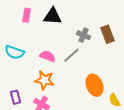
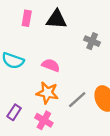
gray line: (72, 55) -> (77, 100), moved
purple rectangle: (16, 97) -> (14, 112), turned 48

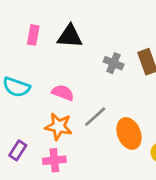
gray line: (77, 100) -> (95, 117), moved
pink cross: (44, 120) -> (54, 160), turned -36

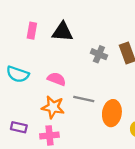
gray line: (95, 117) -> (84, 99), turned 54
orange ellipse: (129, 133) -> (112, 113), turned 30
purple rectangle: (18, 150) -> (19, 127), turned 70

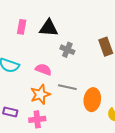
gray cross: (99, 54) -> (67, 50), moved
orange star: (53, 107) -> (40, 94), turned -30

